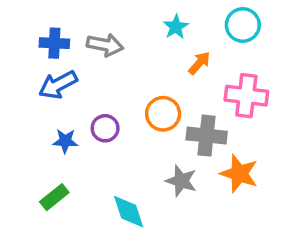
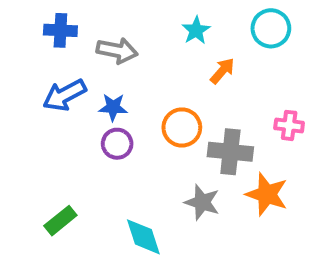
blue cross: (54, 43) -> (60, 30), moved
pink cross: (246, 96) -> (289, 125), moved, size x0.6
blue star: (65, 141) -> (113, 107), moved

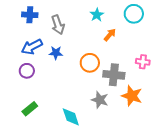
gray arrow: (117, 51) -> (58, 25), turned 60
purple circle: (117, 144) -> (27, 71), moved

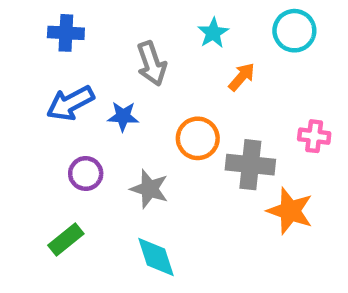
gray arrow: (58, 25) -> (152, 64), moved
purple circle: (27, 71) -> (86, 174), moved
gray star: (100, 100) -> (149, 189), moved

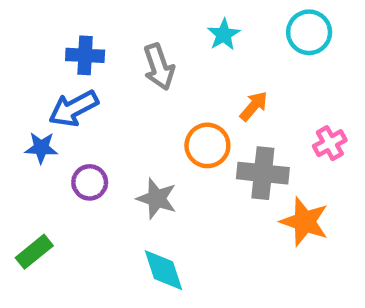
blue cross: (66, 33) -> (85, 55), moved
orange arrow: (242, 77) -> (254, 106), moved
blue star: (123, 116) -> (41, 148), moved
pink cross: (314, 136) -> (330, 143), turned -36
green rectangle: (66, 239) -> (34, 252), moved

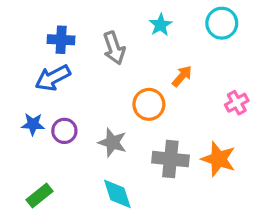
blue star: (41, 148) -> (33, 124), moved
gray cross: (263, 173) -> (170, 159), moved
green rectangle: (34, 252) -> (40, 195), moved

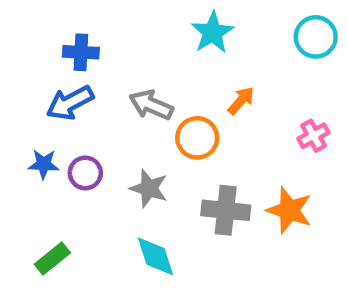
cyan circle: (222, 23) -> (316, 37), moved
cyan star: (160, 25) -> (213, 33), size x1.4
gray arrow: (114, 48) -> (151, 105), moved, turned 132

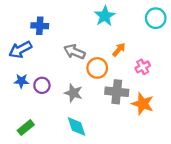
blue arrow: (70, 103) -> (20, 50), moved
pink cross: (313, 136) -> (143, 67), moved
gray cross: (226, 210) -> (117, 92), moved

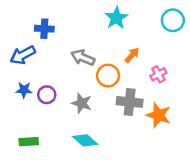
cyan diamond: (77, 126) -> (85, 140), turned -30
green rectangle: (26, 128) -> (29, 142), turned 35

